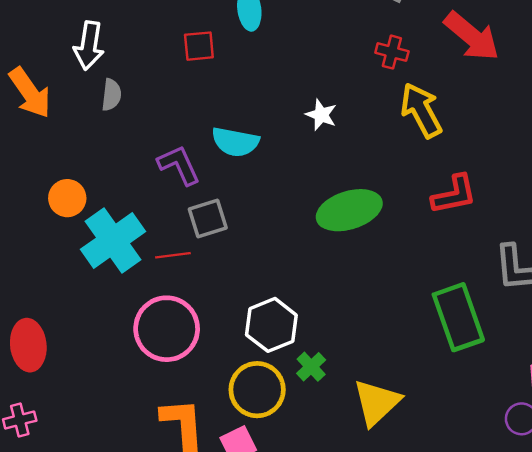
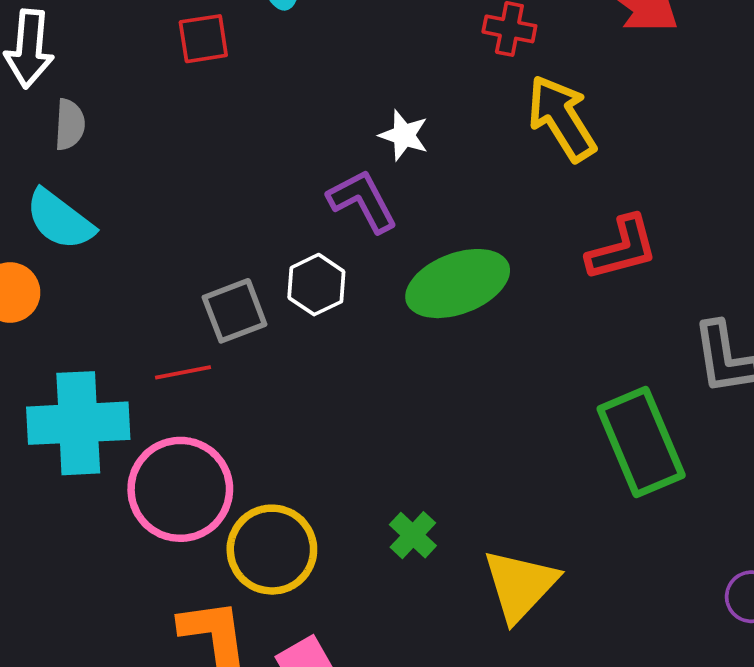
cyan semicircle: (235, 142) -> (60, 220), moved, turned 30
purple L-shape: (179, 165) -> (363, 201), moved
cyan cross: (113, 240) -> (78, 423), moved, turned 36
white hexagon: (271, 325) -> (316, 285), moved, size x0.7
yellow circle: (257, 390) -> (272, 550), moved

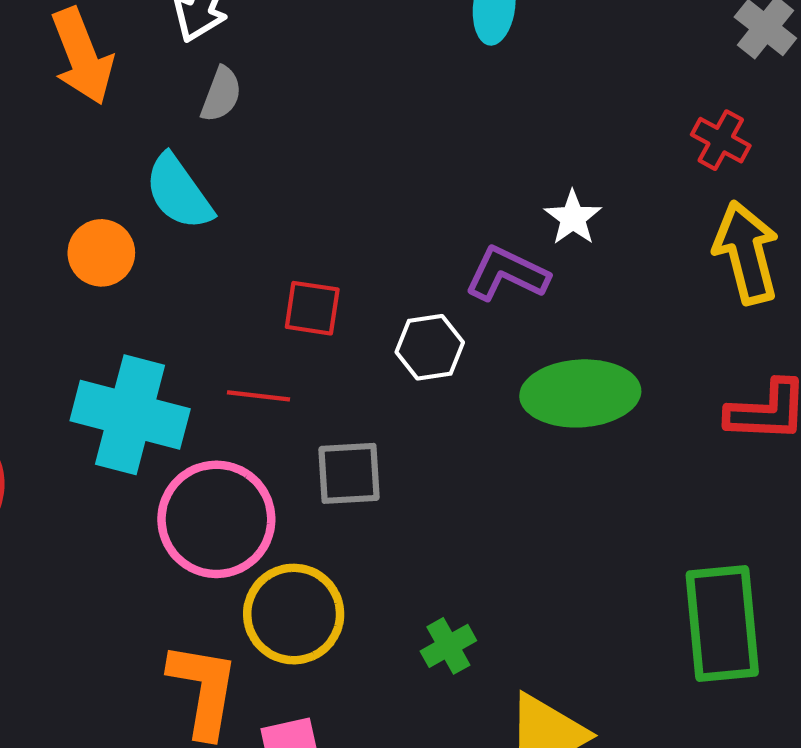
red square: (203, 39) -> (312, 308), moved
purple L-shape: (363, 201) -> (507, 274), turned -54
gray square: (235, 311) -> (349, 473), moved

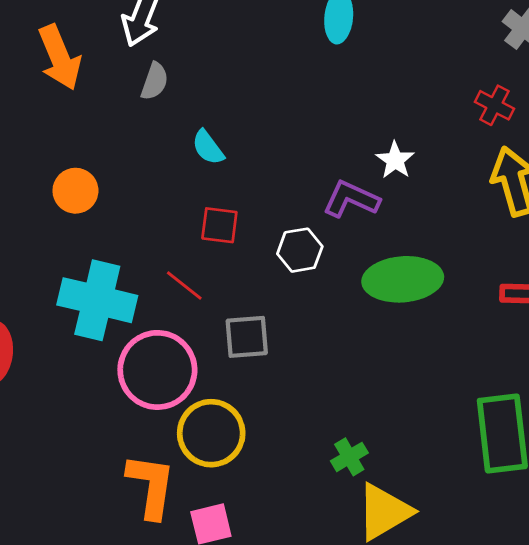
cyan semicircle: (179, 192) -> (208, 147), moved, size x0.7
red line: (259, 396) -> (184, 286), turned 33
green cross: (448, 646) -> (349, 457), moved

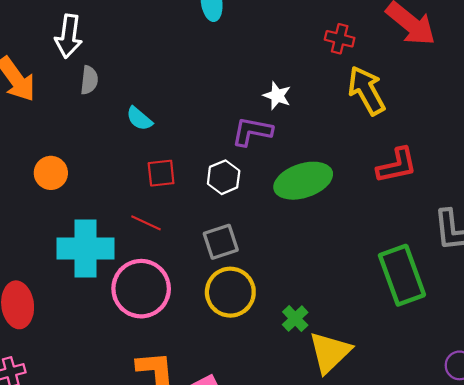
gray square: (247, 337) -> (221, 242), moved
yellow circle: (211, 433) -> (230, 292), moved

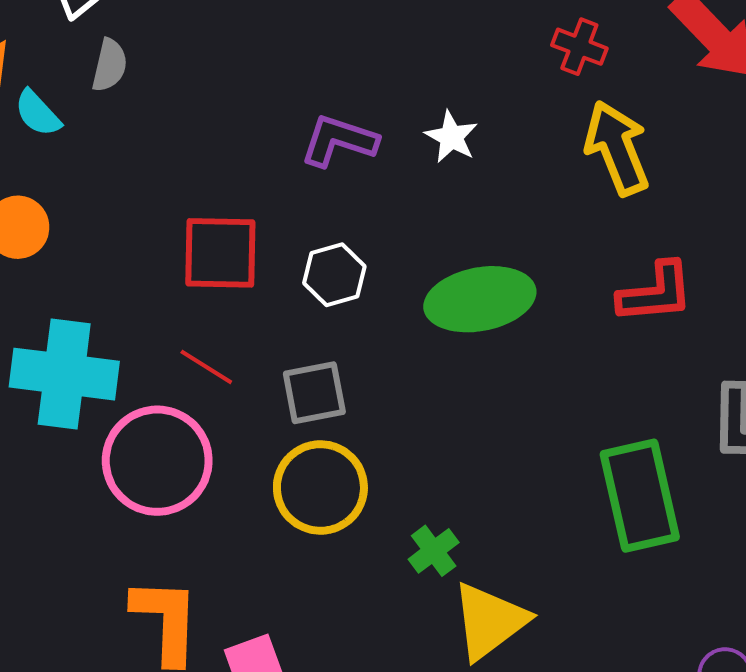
cyan semicircle: (139, 119) -> (38, 113), moved
purple L-shape: (252, 131) -> (339, 141), moved
red square: (161, 173) -> (220, 253), size x1.5
red line: (146, 223) -> (206, 367), moved

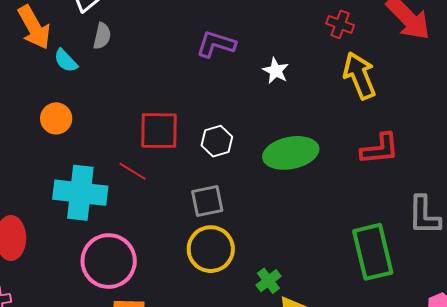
purple L-shape: (339, 141) -> (216, 44), moved
red line: (206, 367) -> (133, 171), moved
pink circle: (157, 461) -> (109, 261), moved

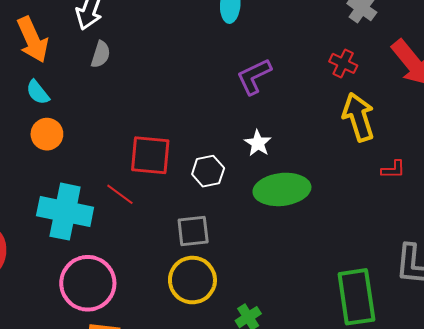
purple L-shape: (216, 44) -> (254, 76), moved, turned -48
cyan semicircle: (66, 61) -> (38, 92), moved
white star: (276, 71) -> (258, 143), moved
red L-shape: (380, 149) -> (393, 170), moved, size x0.6

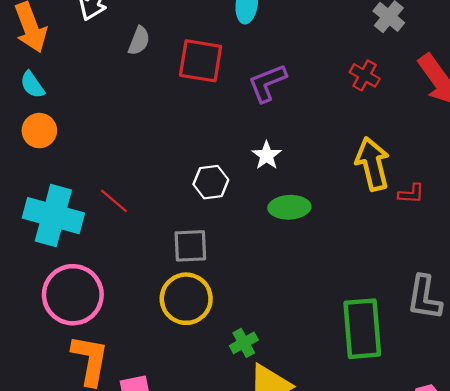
gray semicircle: (101, 54) -> (139, 41), moved
yellow arrow: (358, 117) -> (373, 164), moved
red square: (150, 155) -> (201, 61), moved
green ellipse: (282, 189) -> (289, 207), size x0.7

